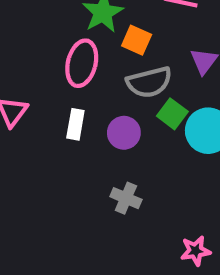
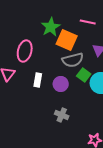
orange square: (137, 40) -> (67, 40), size x1.5
pink ellipse: (82, 63) -> (25, 51), moved

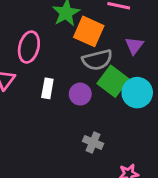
green square: (84, 75) -> (113, 81), size x1.5
gray cross: (62, 115) -> (93, 142), moved

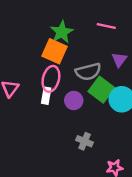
orange square: (89, 31) -> (55, 51), moved
pink ellipse: (29, 47) -> (51, 79), moved

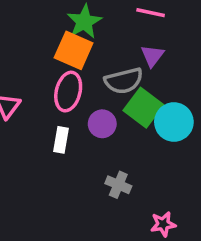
purple triangle: (119, 60) -> (152, 56), moved
white rectangle: (46, 96) -> (61, 140), moved

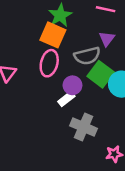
white rectangle: (61, 140) -> (66, 99), moved, turned 42
gray cross: (118, 185) -> (84, 127), size x1.5

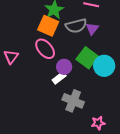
gray semicircle: (87, 56) -> (76, 26), moved
pink ellipse: (49, 63) -> (45, 49), turned -55

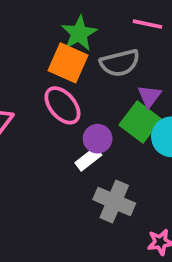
purple triangle: (92, 29) -> (149, 96), moved

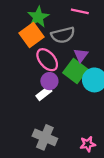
orange square: (68, 63) -> (31, 35), turned 30
pink ellipse: (62, 105) -> (47, 60), moved
gray cross: (114, 201) -> (45, 137), moved

